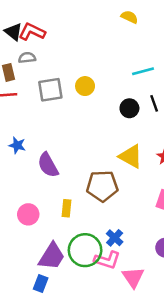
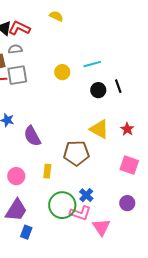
yellow semicircle: (129, 17) -> (56, 16), moved
cyan line: (143, 71) -> (92, 64), moved
gray square: (50, 90) -> (17, 75), moved
purple trapezoid: (52, 256) -> (16, 210), moved

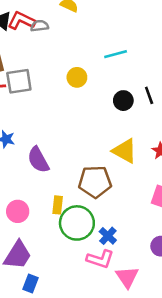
gray semicircle: (15, 49) -> (40, 26), moved
cyan line: (92, 64) -> (116, 54), moved
green circle: (62, 205) -> (77, 223), moved

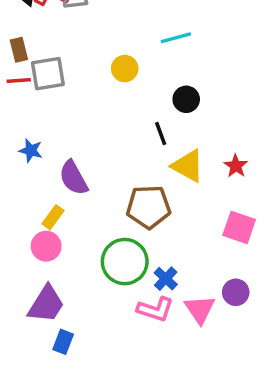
black line: (149, 95) -> (161, 133), moved
yellow rectangle: (58, 205) -> (53, 217), moved, turned 30
pink triangle: (127, 277) -> (200, 309), moved

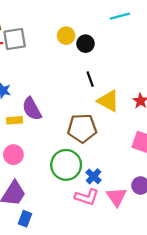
cyan line: (176, 38) -> (120, 16), moved
black circle: (186, 99) -> (86, 44), moved
yellow rectangle: (53, 217) -> (15, 120), moved, turned 49

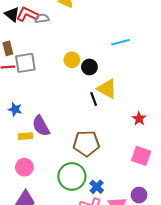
yellow triangle: (108, 101) -> (107, 89), moved

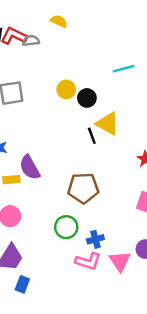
green circle: (72, 176) -> (66, 227), size x0.7
blue cross: (97, 187) -> (95, 239), turned 32

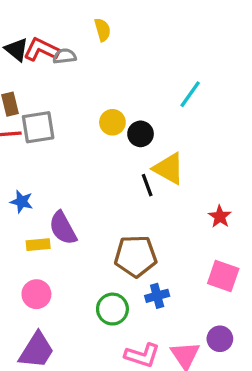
yellow semicircle: (59, 21) -> (103, 30), turned 49
cyan line: (123, 69) -> (190, 94), turned -40
blue cross: (95, 239) -> (157, 296), moved

